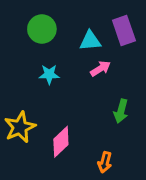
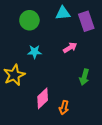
cyan triangle: (90, 41) -> (63, 13), moved
yellow star: (20, 127) -> (14, 75), moved
orange arrow: (105, 162) -> (64, 108), moved

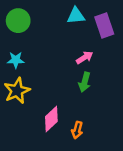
green circle: (29, 20) -> (18, 21), moved
cyan star: (35, 52) -> (16, 60), moved
green arrow: (84, 77) -> (85, 82), moved

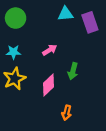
pink arrow: (85, 57) -> (50, 50), moved
pink diamond: (51, 119) -> (48, 85), moved

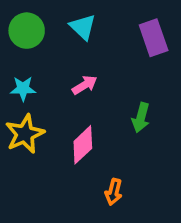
cyan triangle: (66, 14) -> (83, 27), moved, turned 49
green arrow: (73, 71) -> (141, 118), moved

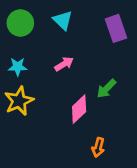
green arrow: (141, 118) -> (106, 89), turned 30
pink diamond: (83, 145) -> (79, 109), moved
orange arrow: (114, 192) -> (98, 147), moved

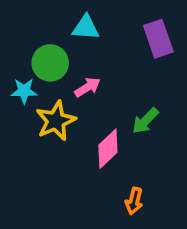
cyan triangle: (63, 20) -> (86, 28), turned -40
green circle: (20, 23) -> (50, 63), moved
yellow star: (19, 101) -> (56, 121), moved

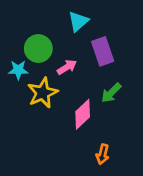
cyan triangle: (86, 28) -> (78, 21), moved, turned -45
purple rectangle: (158, 39) -> (103, 51), moved

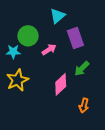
yellow star: (43, 93) -> (17, 80), moved
orange arrow: (103, 154) -> (84, 105), moved

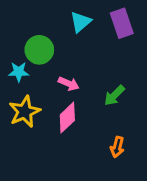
purple rectangle: (75, 38) -> (122, 23), moved
pink arrow: (49, 50) -> (69, 84), moved, turned 56
pink diamond: (61, 84) -> (67, 118), moved

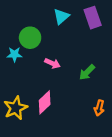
yellow star: (25, 112) -> (16, 108), moved
pink diamond: (67, 118) -> (45, 102), moved
orange arrow: (117, 147) -> (99, 108), moved

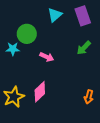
green arrow: (87, 72) -> (84, 48), moved

